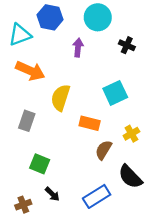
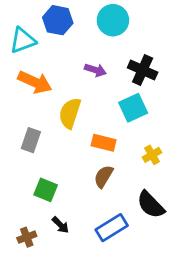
black cross: (127, 45) -> (143, 70), moved, size x1.5
purple arrow: (78, 48) -> (95, 70), moved, turned 102
brown semicircle: (104, 150) -> (104, 176), moved

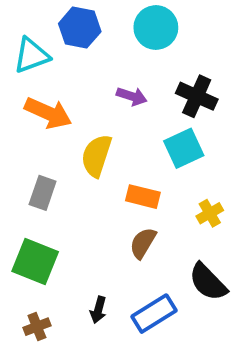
green square: (46, 190) -> (35, 262), moved, size x1.4
black arrow: (60, 225) -> (98, 310), moved, turned 60

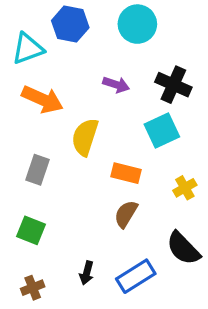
green square: (35, 262) -> (31, 230), size x0.7

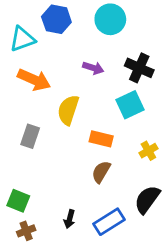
green square: (31, 230) -> (18, 201), moved
black semicircle: (183, 248) -> (147, 199), turned 80

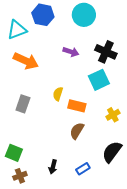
yellow semicircle: (68, 110) -> (58, 94), moved, size x0.6
blue rectangle: (109, 222) -> (83, 169), size x0.6

